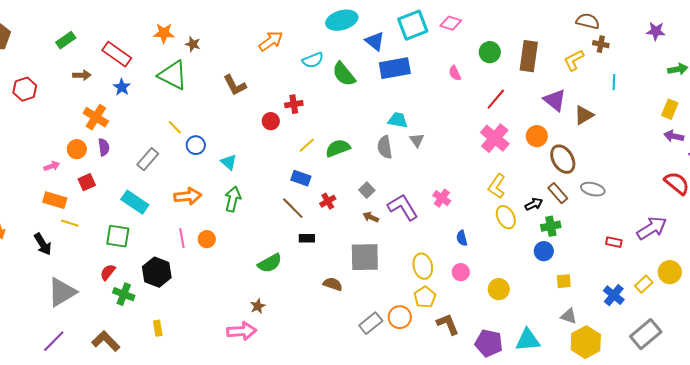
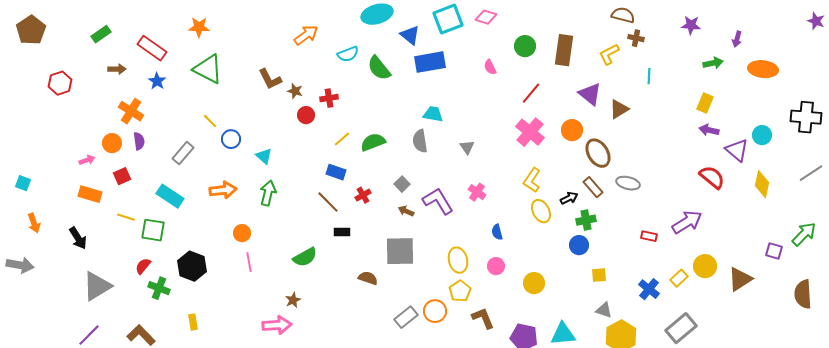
brown star: (193, 44) -> (295, 91), moved
gray triangle: (417, 140) -> (467, 147), moved
yellow line: (70, 223) -> (126, 217), moved
pink line: (182, 238) -> (249, 262), moved

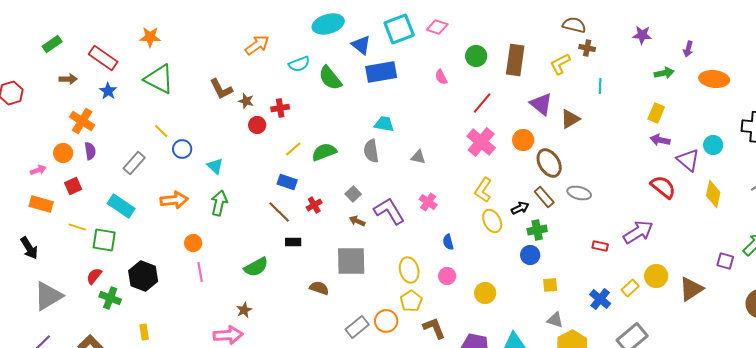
gray triangle: (467, 147) -> (418, 157), turned -42

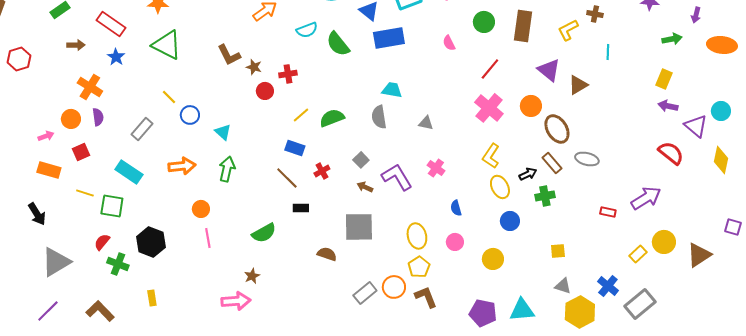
blue circle: (530, 255) -> (510, 221), moved
blue cross: (600, 299) -> (608, 286), moved
brown L-shape: (434, 328) -> (426, 297), moved

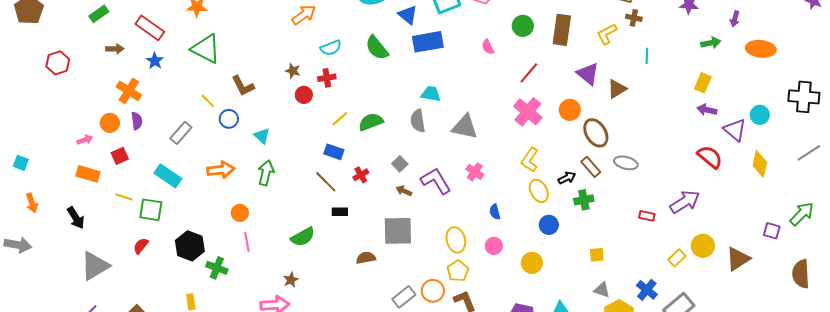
cyan semicircle: (307, 30) -> (331, 48), moved
brown L-shape: (229, 55) -> (243, 86), moved
gray triangle: (426, 123) -> (465, 127), size x1.8
brown semicircle: (327, 254) -> (366, 258), turned -30
green cross: (118, 264) -> (217, 268), moved

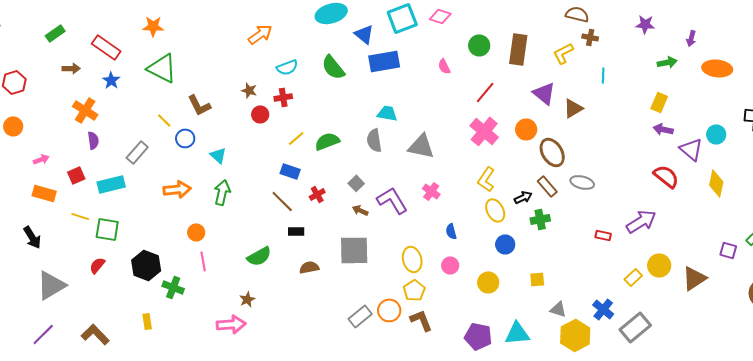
orange circle: (110, 123) -> (13, 126), moved
cyan rectangle: (168, 176) -> (111, 184), moved, turned -48
yellow square: (597, 255) -> (537, 279), moved
brown semicircle: (366, 258) -> (309, 267), moved

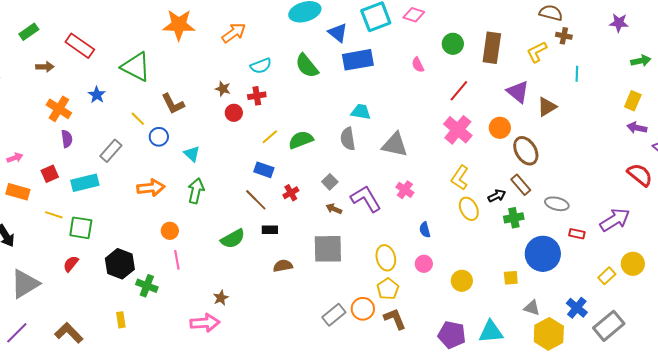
orange star: (153, 26) -> (179, 25), moved, size x1.5
blue star: (111, 80) -> (97, 95), moved
gray ellipse: (582, 182) -> (557, 204), moved
blue circle: (505, 244) -> (543, 254), moved, size x1.8
green semicircle: (259, 256) -> (233, 239), moved

